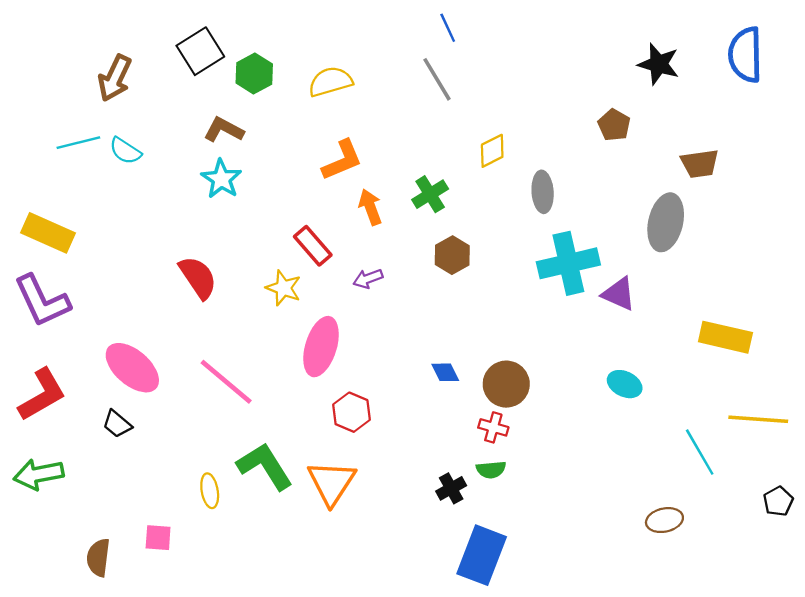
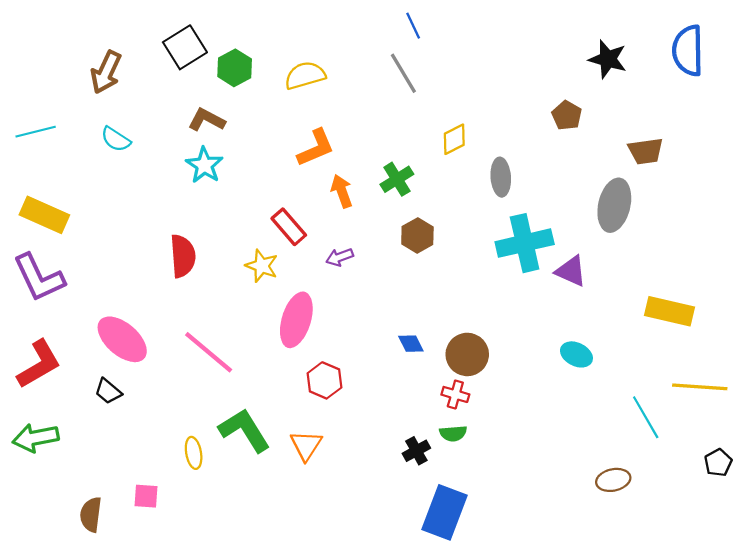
cyan line: (78, 143) -> (36, 132), moved
red semicircle: (198, 277) -> (183, 256), turned 30
orange triangle: (332, 483) -> (306, 445), size x0.7

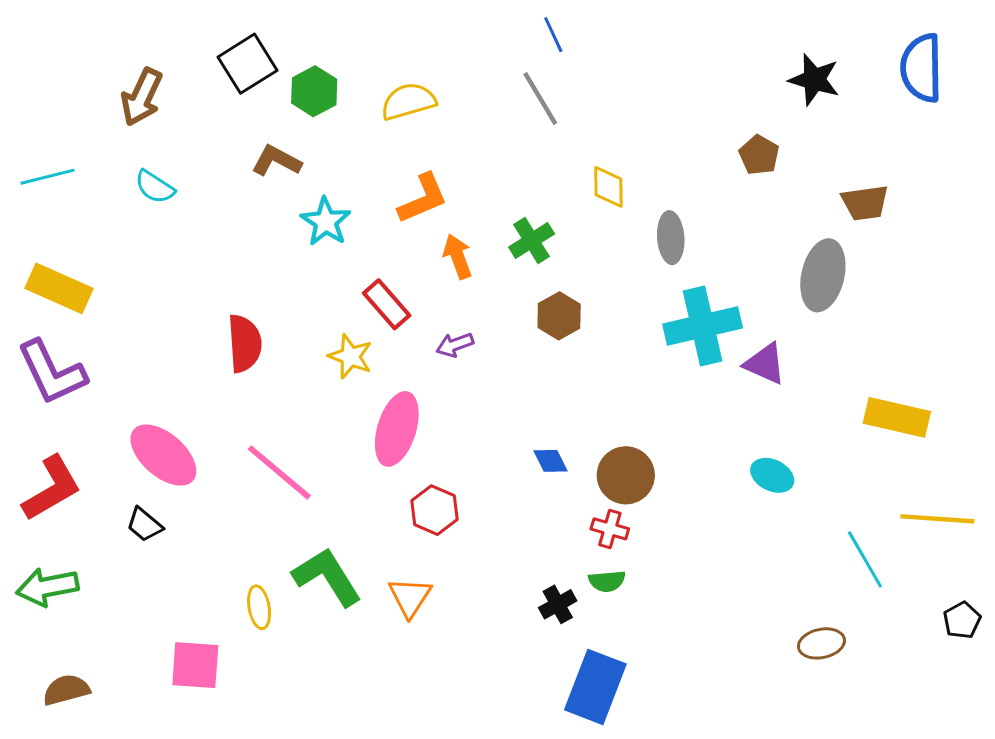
yellow diamond: (454, 139) -> (608, 187), turned -64
cyan star: (204, 165) -> (326, 222), moved
pink square: (146, 496) -> (195, 665), size x1.5
brown semicircle: (91, 515) -> (66, 690), moved, turned 68

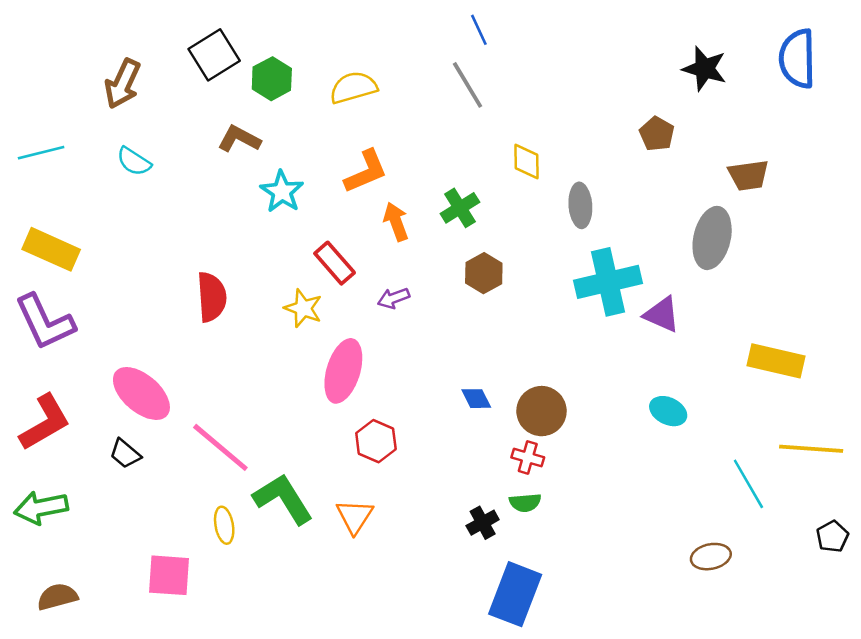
pink line: (279, 472) -> (220, 447), moved

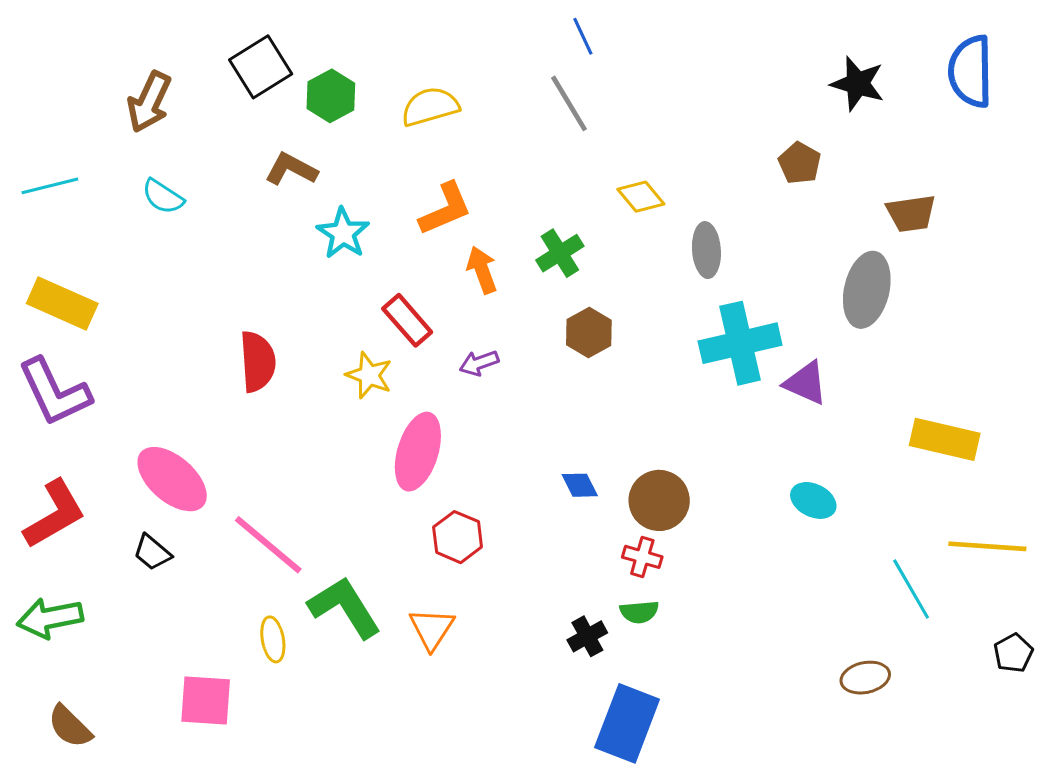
yellow diamond: (526, 161) -> (641, 197), turned -39
brown semicircle: (57, 597) -> (70, 726), turned -120

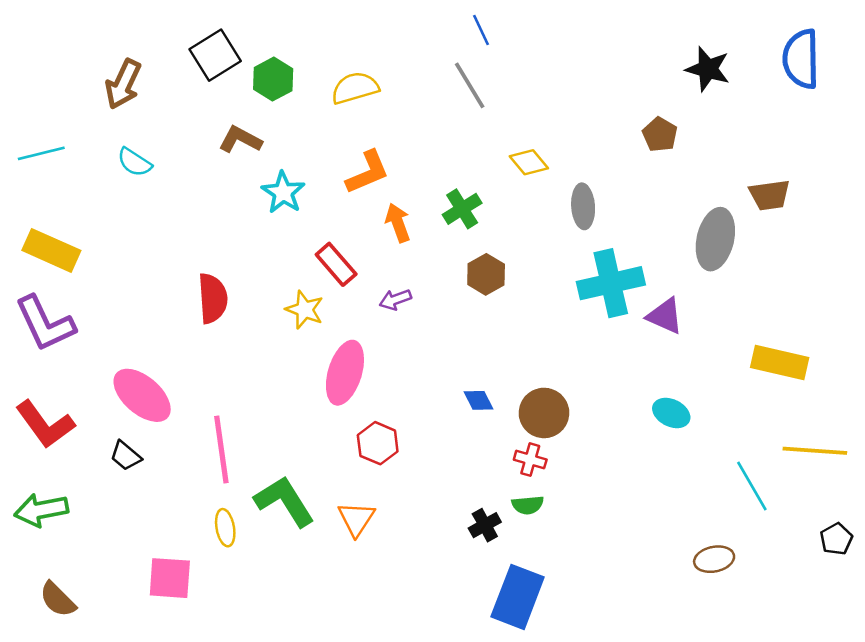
brown trapezoid: (911, 213) -> (770, 195), moved
red L-shape: (55, 514) -> (45, 424), turned 84
pink line: (268, 545) -> (221, 450), turned 42

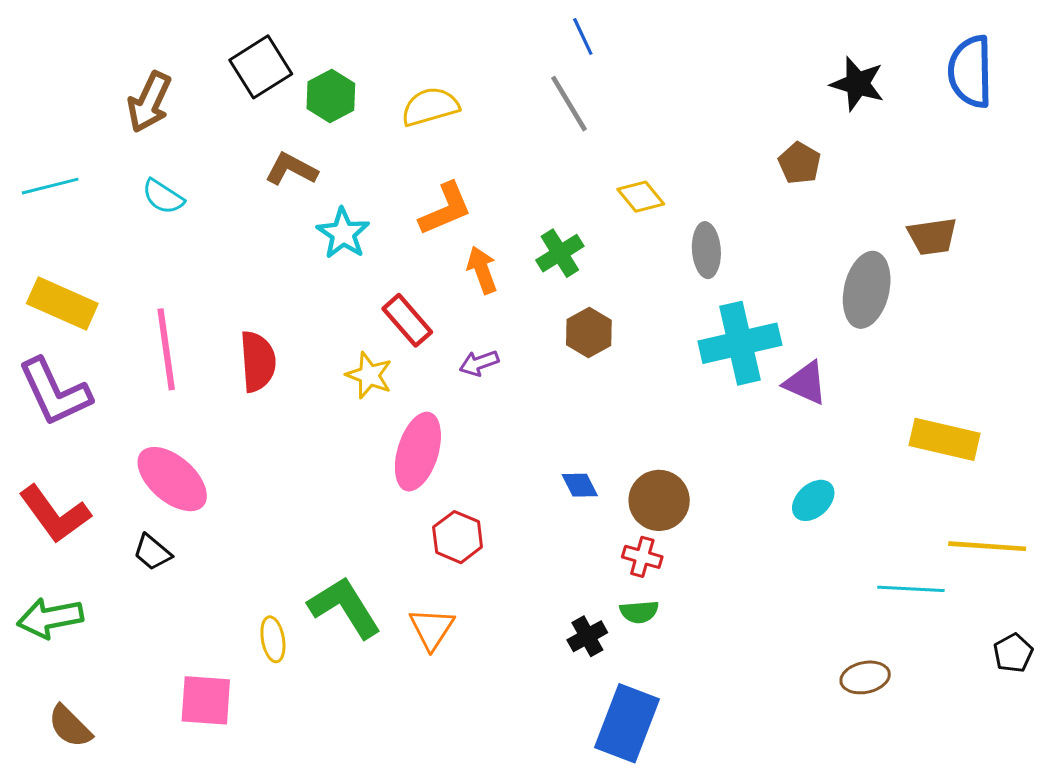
cyan ellipse: (671, 413) -> (813, 500), turned -69
pink line: (221, 450) -> (166, 349), moved
cyan line: (752, 486) -> (911, 589), turned -57

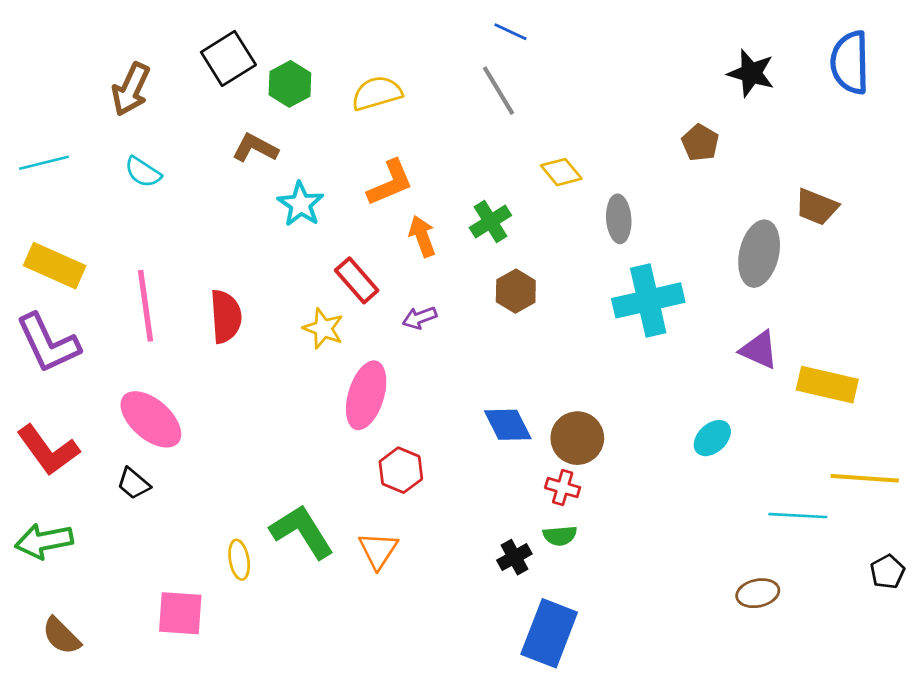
blue line: (583, 36) -> (510, 32), turned -40
brown trapezoid: (932, 236) -> (817, 207), turned 30
purple triangle: (806, 383) -> (759, 350), moved
blue diamond: (580, 485) -> (508, 425), size x1.5

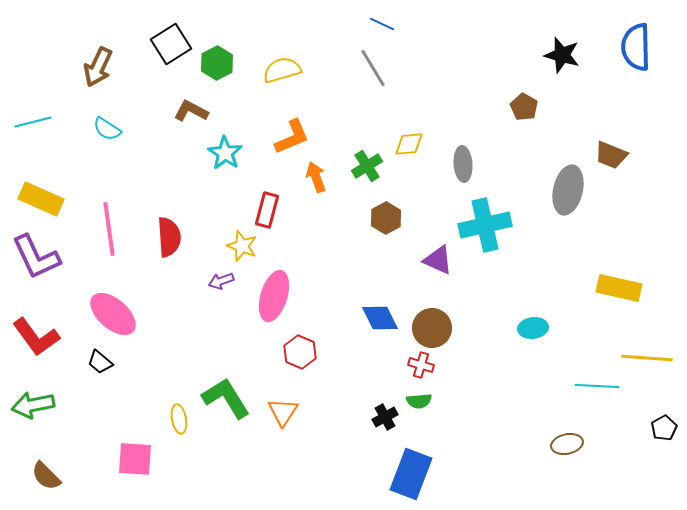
yellow diamond: (561, 172) -> (409, 144), moved, turned -56
red rectangle: (357, 280) -> (267, 210), turned 56
purple arrow: (420, 318) -> (221, 281), moved
purple triangle: (759, 350) -> (438, 260), moved
cyan ellipse: (712, 438) -> (533, 328), turned 36

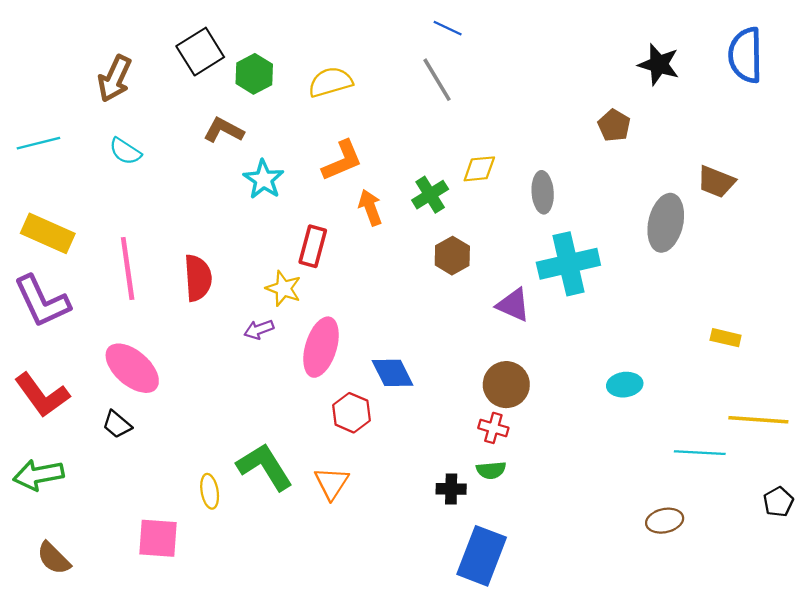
yellow rectangle: (619, 288) -> (726, 338), size x0.6
blue diamond: (380, 318) -> (393, 373), moved
black cross: (385, 417) -> (451, 489), turned 30

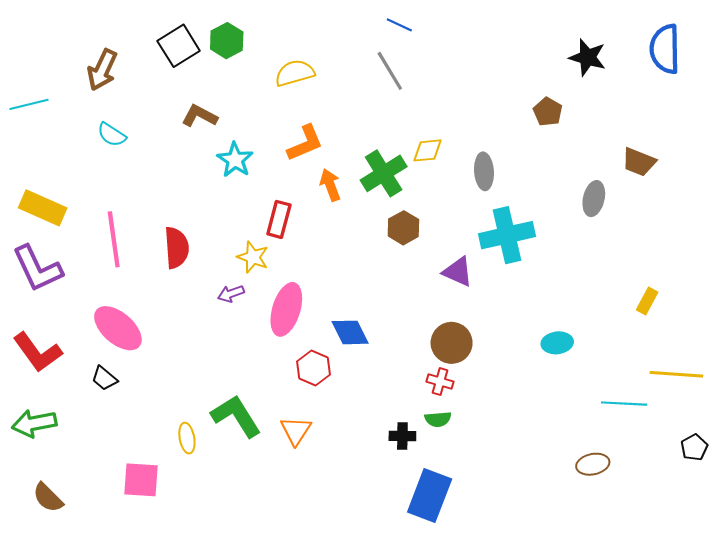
green hexagon: (254, 74) -> (227, 41), moved
cyan line: (38, 143) -> (29, 104), moved
green cross: (430, 195) -> (384, 173), size x1.4
gray ellipse: (666, 223) -> (594, 199), size x0.7
yellow rectangle: (726, 338) -> (647, 301), turned -75

